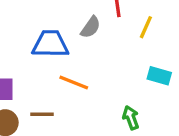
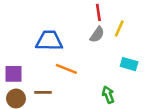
gray semicircle: (91, 27) -> (97, 35), moved

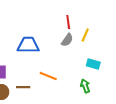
orange line: (66, 69) -> (48, 76), moved
green arrow: (108, 95) -> (85, 86), moved

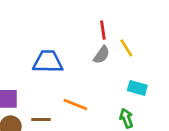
yellow line: (85, 35) -> (126, 48), turned -56

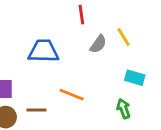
red line: (103, 30) -> (81, 15), moved

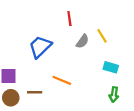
blue trapezoid: (43, 51) -> (40, 47), turned -45
green arrow: (124, 109) -> (114, 95), moved, turned -152

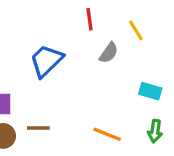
yellow line: (102, 36) -> (136, 30), moved
orange line: (62, 80) -> (107, 134), moved

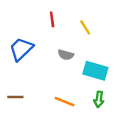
gray semicircle: (109, 53) -> (66, 55), moved, turned 70
cyan rectangle: (150, 91) -> (95, 71), size x1.5

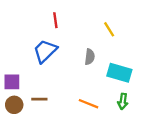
red line: (52, 19) -> (55, 20), moved
gray semicircle: (66, 55) -> (90, 57), turned -98

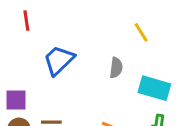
red line: (55, 20) -> (26, 21), moved

